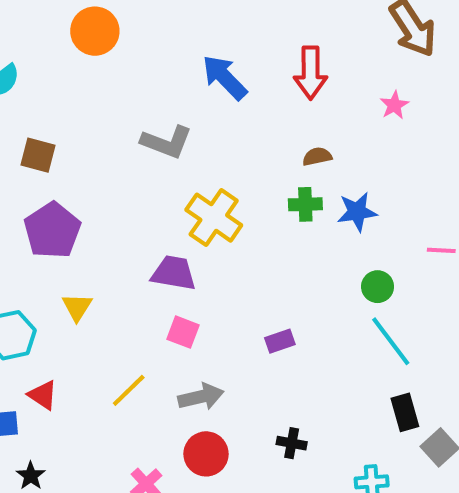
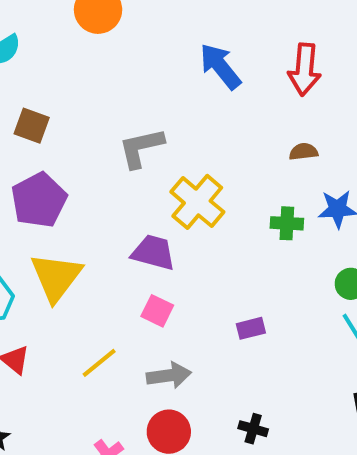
gray L-shape: (167, 142) -> (141, 148), moved, turned 141
green cross: (305, 204) -> (287, 223), moved
yellow triangle: (77, 307) -> (56, 277), size x1.8

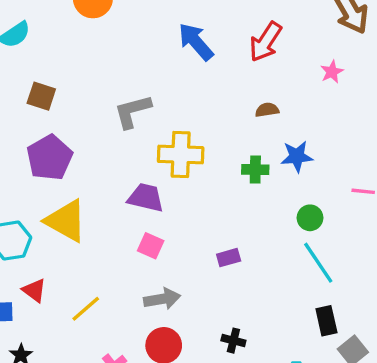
red arrow: (304, 69) -> (265, 42), turned 30
yellow cross: (197, 202) -> (181, 155), turned -36
yellow triangle: (56, 277) -> (66, 221), turned -36
yellow line: (99, 363) -> (86, 309), moved

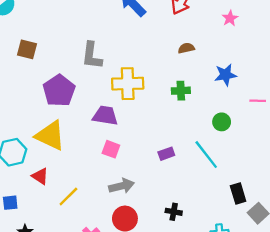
gray L-shape: (133, 111) -> (92, 56), turned -64
blue star: (297, 156) -> (225, 75), moved
purple pentagon: (49, 158) -> (59, 91), moved
cyan line: (318, 263) -> (206, 155), moved
red triangle: (34, 290) -> (40, 176), moved

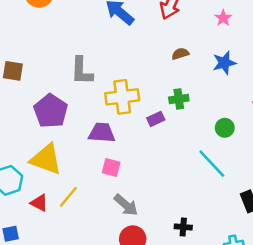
blue star: (225, 75) -> (224, 63), moved
purple rectangle: (166, 154) -> (156, 119), moved
gray arrow: (122, 186) -> (126, 205), turned 60
yellow line: (68, 197) -> (68, 197), moved

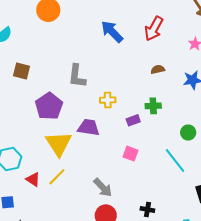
yellow cross: (122, 97) -> (108, 100), size x0.6
yellow triangle: (46, 159) -> (59, 144), moved, turned 32
pink square: (111, 167) -> (130, 154), moved

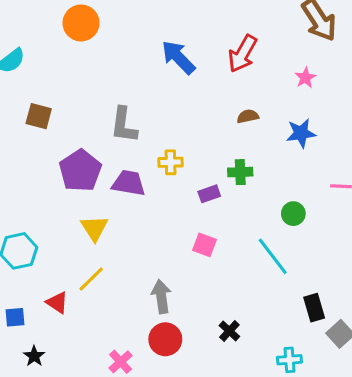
purple trapezoid: (89, 127) -> (129, 183), moved
yellow triangle: (59, 144) -> (94, 228), size x0.7
red triangle: (33, 179) -> (57, 303), moved
gray arrow: (103, 188) -> (161, 297), turned -145
black cross: (147, 210) -> (229, 331), turned 32

